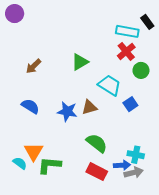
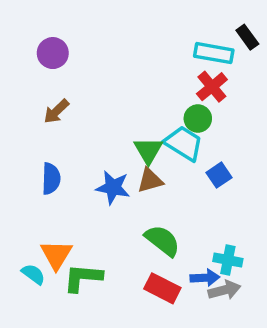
purple circle: (15, 14) -> (53, 53), moved
green triangle: (80, 62) -> (148, 150), moved, turned -30
green circle: (141, 70) -> (198, 119), moved
blue semicircle: (30, 106) -> (51, 179), turned 60

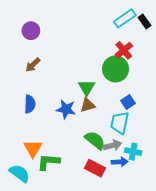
cyan rectangle: (214, 53) -> (125, 18), moved, turned -45
green circle: (198, 119) -> (116, 69), size x1.6
cyan trapezoid: (184, 143) -> (120, 123), moved, turned -110
cyan semicircle: (33, 274) -> (19, 173), moved, size x1.5
gray arrow: (224, 290) -> (112, 145), moved

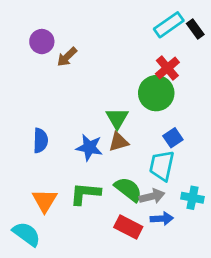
brown arrow: (33, 65) -> (67, 57), moved
cyan cross: (133, 152) -> (192, 198), moved
green L-shape: (48, 162) -> (85, 194), moved

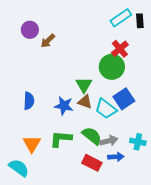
black rectangle: (195, 29) -> (140, 21), turned 32
blue square: (173, 138) -> (124, 99), size x1.5
brown triangle: (119, 142) -> (85, 102), turned 35
cyan trapezoid: (162, 166) -> (106, 109), moved, turned -65

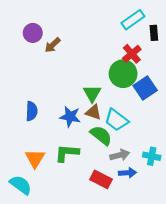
black rectangle: (140, 21) -> (154, 33), moved
blue square: (124, 99) -> (145, 88), moved
green semicircle: (92, 136) -> (101, 135), moved

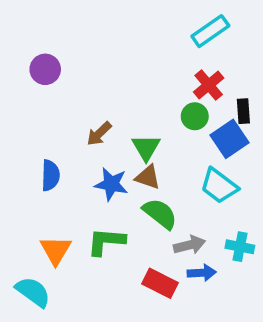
purple circle: (33, 33) -> (45, 69), moved
black rectangle: (154, 33) -> (243, 111), moved
brown arrow: (53, 45) -> (99, 134), moved
green circle: (123, 74) -> (195, 116), size x0.6
cyan trapezoid: (116, 120) -> (219, 186), moved

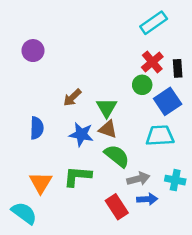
black rectangle: (243, 111) -> (178, 68), moved
cyan trapezoid: (219, 186) -> (160, 136), turned 140
red rectangle: (160, 283) -> (117, 207), turned 30

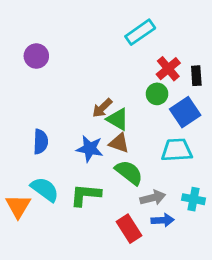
cyan rectangle: (154, 23) -> (140, 32), moved
brown arrow: (72, 98) -> (102, 108), moved
green triangle: (107, 108) -> (118, 119), turned -30
orange triangle: (41, 183) -> (18, 206), moved
cyan semicircle: (24, 213) -> (45, 189), moved

